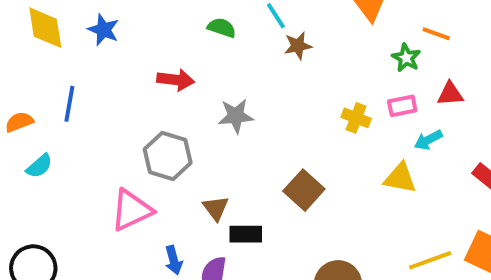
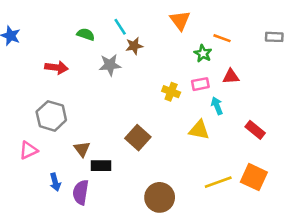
gray star: (236, 116) -> (110, 65), moved
cyan arrow: (428, 140) -> (217, 106), turned 96
pink triangle: (132, 210) -> (28, 150), size x0.7

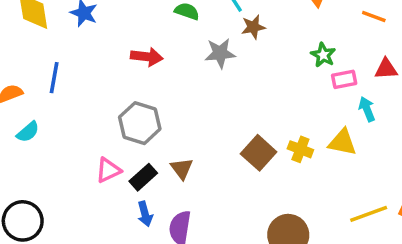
green star: (203, 53) -> (323, 55), moved
yellow cross: (171, 92) -> (300, 149), moved
black rectangle: (101, 166) -> (143, 177), moved, turned -42

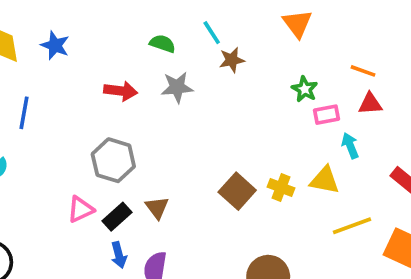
orange line: (374, 17) -> (363, 71), moved
gray star: (220, 53) -> (177, 87), moved
yellow line: (369, 214) -> (352, 226), moved

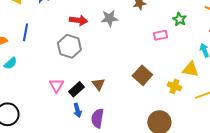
pink rectangle: (326, 115) -> (160, 35), moved
gray hexagon: (113, 160) -> (69, 46), moved
yellow cross: (281, 188) -> (174, 86), moved
pink triangle: (81, 209) -> (56, 85), turned -35

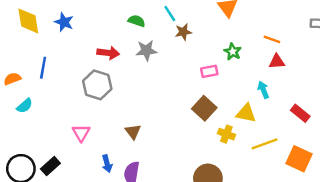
brown square: (142, 75) -> (204, 108), moved
black rectangle: (76, 89) -> (50, 166), moved

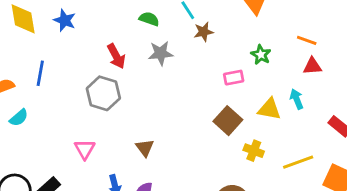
red arrow: (108, 53) -> (116, 56), turned 55
yellow triangle: (246, 113) -> (269, 109), moved

